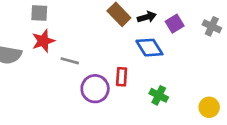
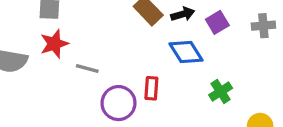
gray cross: (212, 26) -> (263, 26), turned -30
green cross: (159, 95) -> (221, 92), moved, turned 30

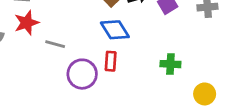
blue diamond: (186, 52) -> (115, 30), moved
green cross: (221, 92) -> (170, 64), turned 36

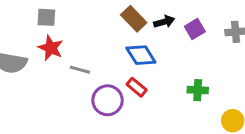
red star: (27, 23) -> (51, 48), turned -30
red rectangle: (111, 61) -> (137, 87), turned -54

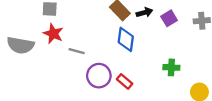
blue diamond: (141, 55) -> (126, 39), turned 40
red rectangle: (137, 87) -> (125, 81), moved

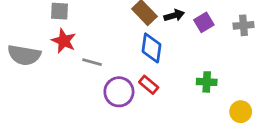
red rectangle: (125, 81) -> (149, 85), moved

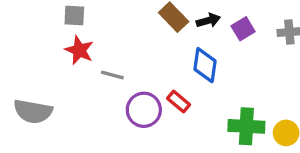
blue diamond: (151, 48) -> (205, 65), moved
gray semicircle: (24, 55) -> (33, 111), moved
green cross: (207, 82) -> (246, 126), moved, size x1.5

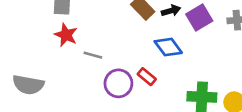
purple square: (243, 29) -> (199, 17), size x1.4
blue diamond: (205, 65) -> (168, 47), turned -44

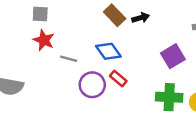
purple square: (199, 17) -> (173, 56), moved
blue diamond: (168, 47) -> (108, 51), moved

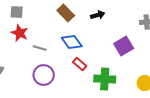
brown rectangle: (115, 15) -> (66, 13), moved
purple circle: (92, 85) -> (44, 75), moved
green cross: (169, 97) -> (105, 79), moved

